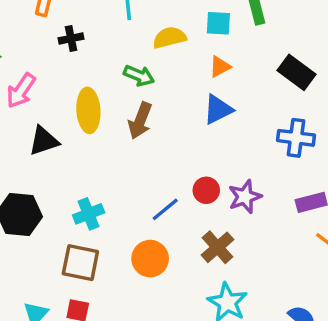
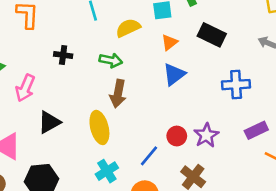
black cross: (71, 39) -> (63, 55), moved, turned 30
black rectangle: (296, 72) -> (212, 35), moved
yellow ellipse: (88, 110) -> (99, 127), moved
cyan cross: (89, 214) -> (107, 171), moved

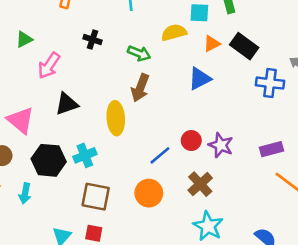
yellow semicircle: (128, 28) -> (174, 32), moved
orange triangle: (169, 42) -> (212, 44), moved
blue cross: (236, 85) -> (270, 83), moved
purple star: (206, 135) -> (221, 145), turned -30
cyan cross: (107, 171) -> (85, 155), moved

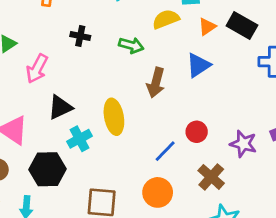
brown arrow: (140, 88) -> (156, 83), moved
purple star: (221, 145) -> (243, 144), moved
cyan cross: (85, 155) -> (80, 139), moved

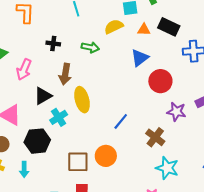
orange triangle: (207, 27) -> (144, 30), turned 40
brown arrow: (156, 83) -> (65, 74), moved
red circle: (197, 132) -> (160, 81), moved, size x1.5
orange circle: (158, 192) -> (106, 156), moved

